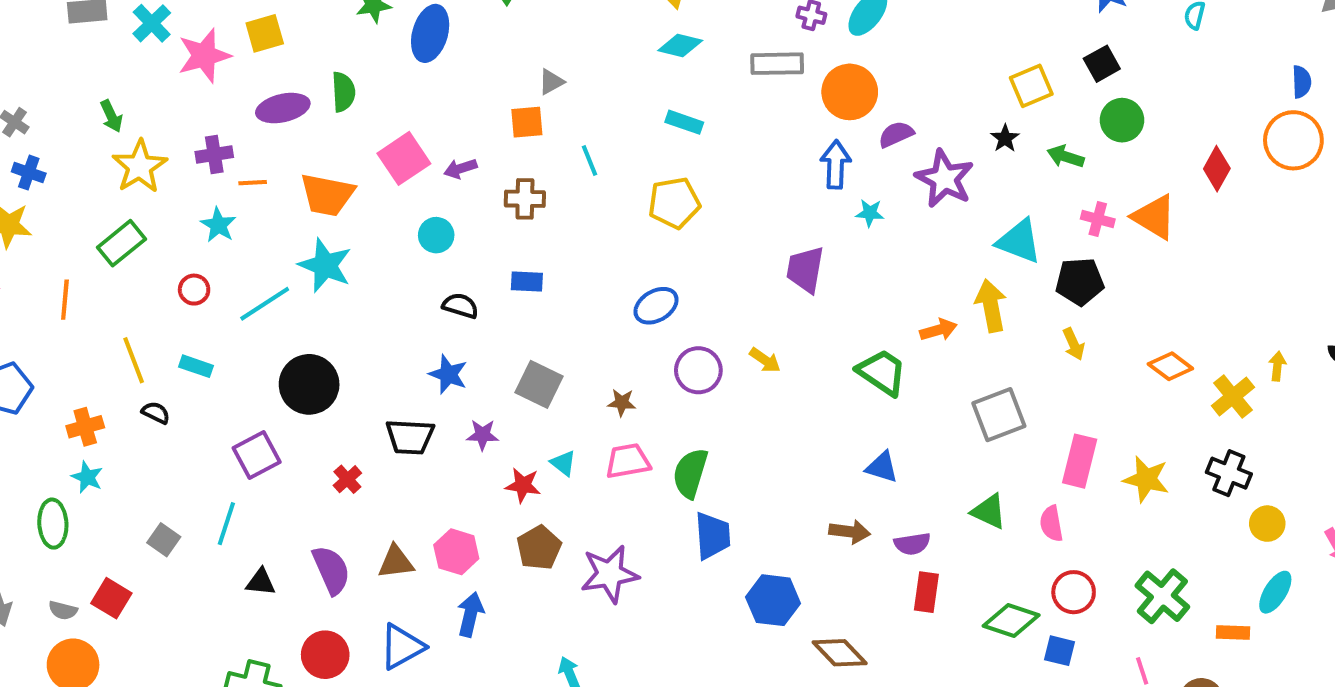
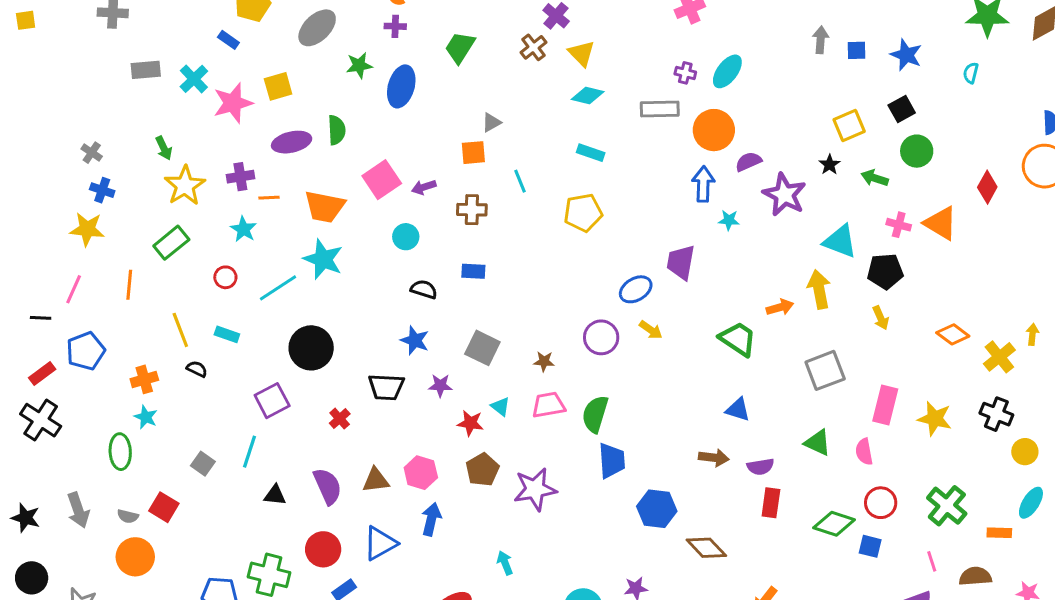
blue ellipse: (656, 306) -> (636, 289), moved

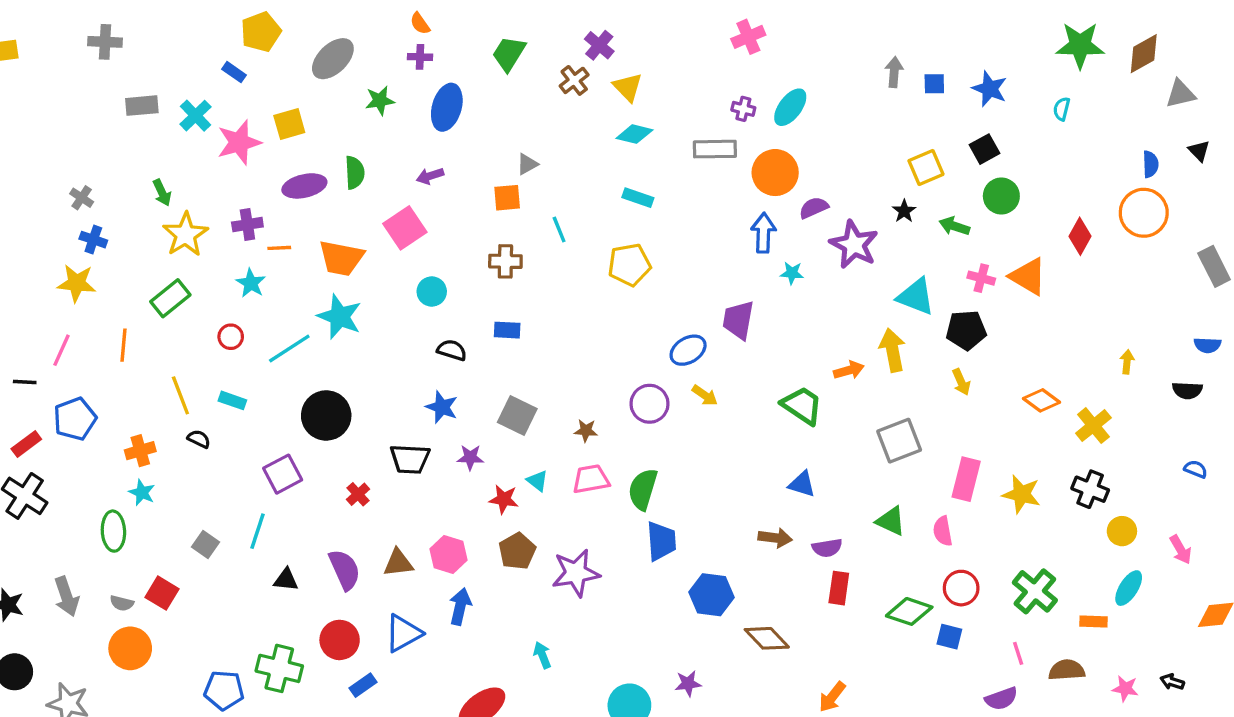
green trapezoid: (460, 47) -> (509, 54), moved
blue ellipse: (401, 86) -> (447, 107), moved
purple arrow: (424, 187) -> (430, 176), moved
yellow arrow: (1032, 334) -> (1127, 362), moved

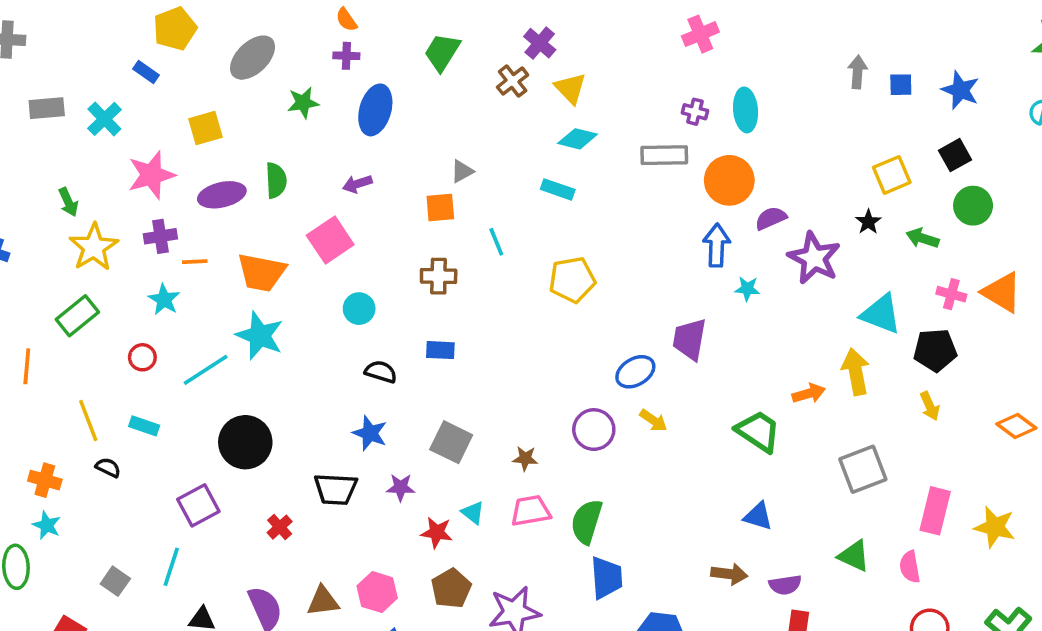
cyan ellipse: (790, 107) -> (746, 110), turned -42
pink star: (239, 142) -> (151, 175), moved
cyan rectangle: (638, 198) -> (558, 189), moved
orange cross: (140, 451) -> (45, 480), turned 32

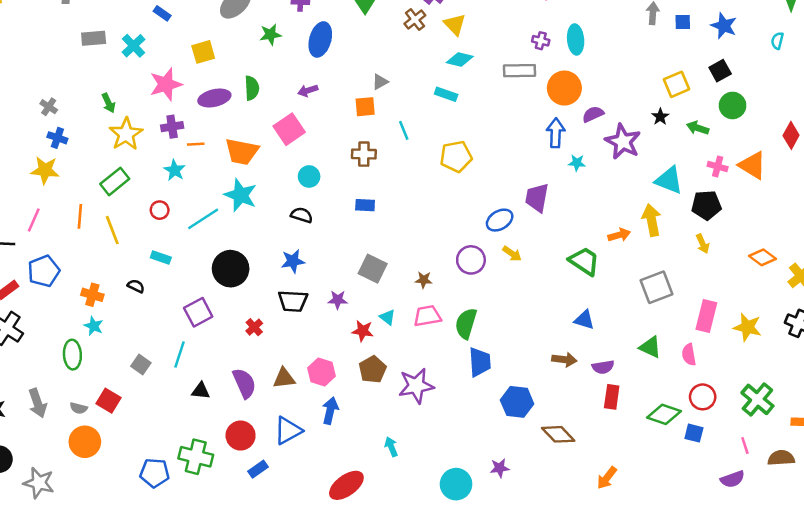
black semicircle: (381, 372) -> (302, 215), moved
yellow line: (88, 421) -> (112, 230), moved
blue star: (370, 433) -> (293, 261), moved, turned -30

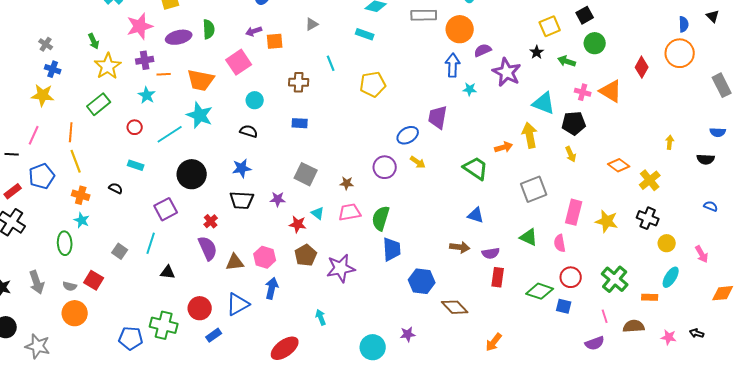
orange square: (365, 107) -> (275, 41), moved
yellow line: (112, 230) -> (76, 161), moved
purple semicircle: (244, 383) -> (208, 248), moved

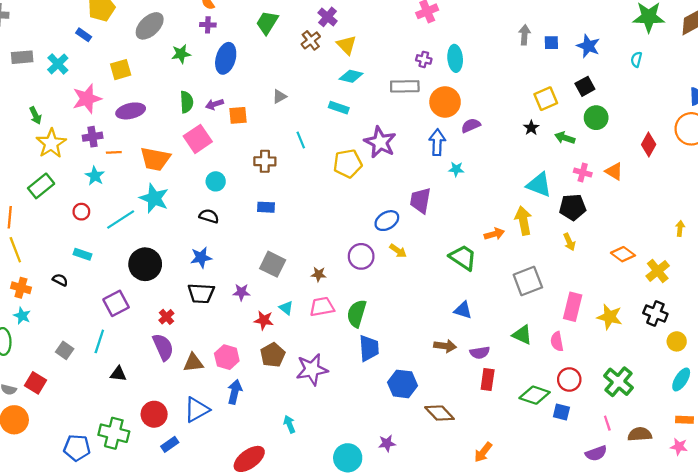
green semicircle: (209, 29) -> (187, 102), moved
purple star: (507, 72) -> (380, 142), moved
orange triangle: (611, 91) -> (614, 171), size x0.7
orange rectangle: (650, 297) -> (685, 420), moved

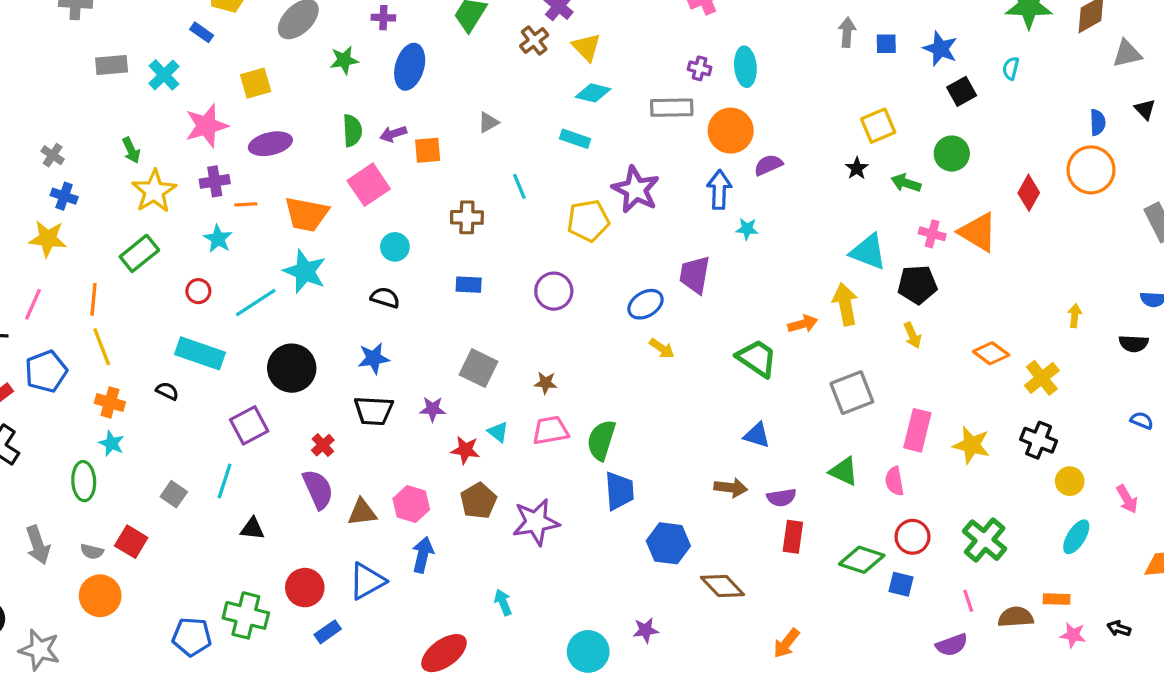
black square: (585, 86) -> (962, 91), moved
orange triangle: (614, 171) -> (978, 232), size x1.5
cyan rectangle: (82, 254) -> (200, 353), size x1.8
purple circle: (361, 256) -> (554, 291), moved
orange rectangle: (685, 420) -> (1057, 599), moved

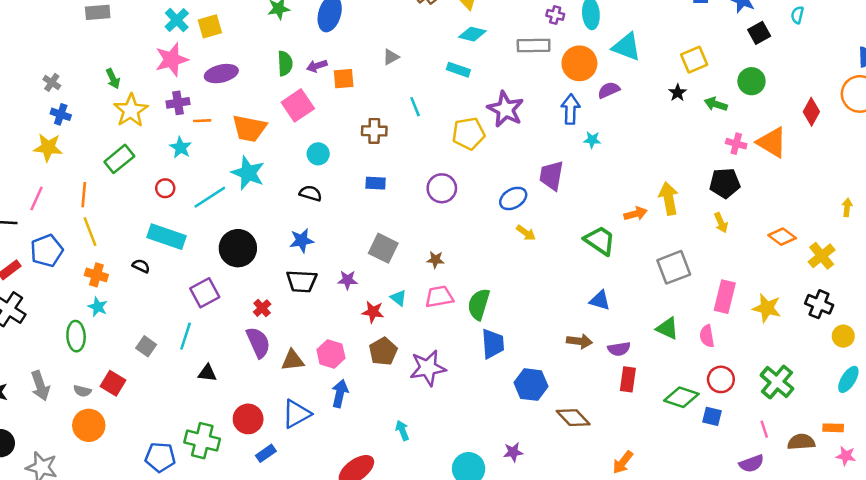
cyan cross: (164, 75) -> (177, 20), moved
cyan triangle: (868, 252) -> (627, 47), moved

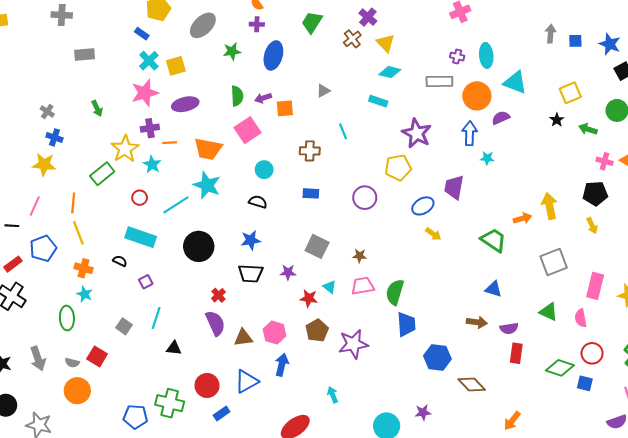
yellow star: (131, 111) -> (125, 149), moved
yellow pentagon: (469, 133) -> (398, 168), moved
purple square: (205, 293) -> (146, 282), moved, size x0.6

